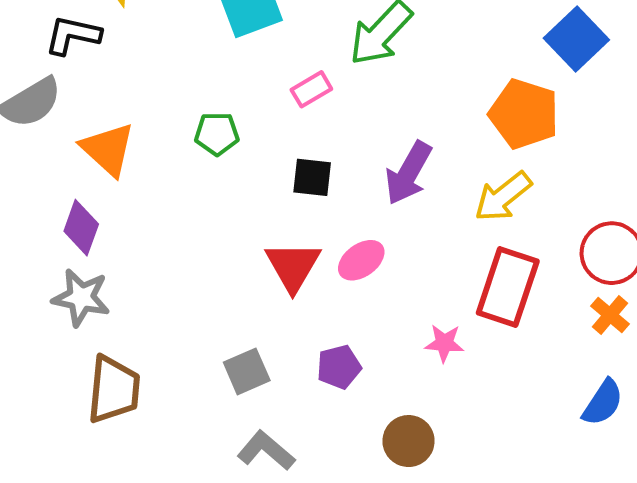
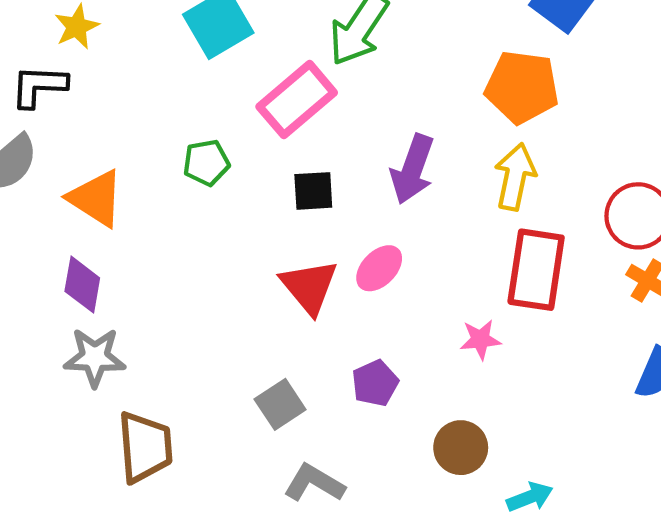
pink rectangle: (311, 89) -> (297, 100), size x1.8
yellow arrow: (503, 197) -> (515, 177), turned 150

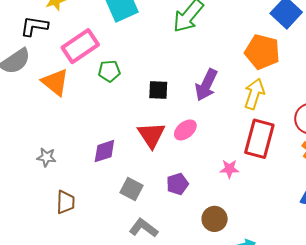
pink rectangle: (297, 100) -> (80, 46), moved
purple diamond: (82, 285) -> (104, 151), moved, turned 56
gray star: (95, 357) -> (46, 157), size x0.7
gray square: (280, 404) -> (131, 189), turned -35
brown trapezoid: (145, 447) -> (65, 202), size x0.7

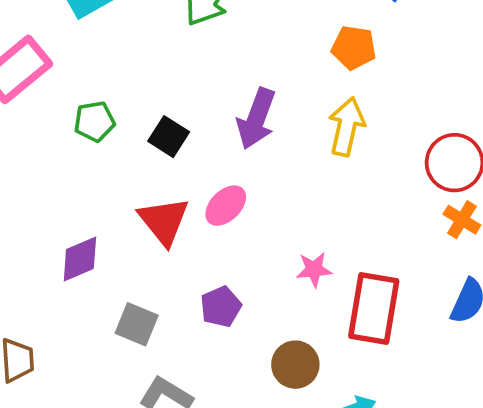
orange pentagon: (262, 52) -> (354, 48), size x0.7
green pentagon: (109, 71) -> (94, 121), moved
black square: (158, 90) -> (169, 137), turned 35
red rectangle: (259, 139) -> (374, 308), moved

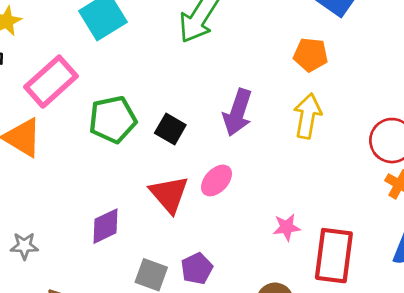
green pentagon: (94, 121) -> (113, 119), size x1.5
purple pentagon: (221, 307) -> (197, 269), moved

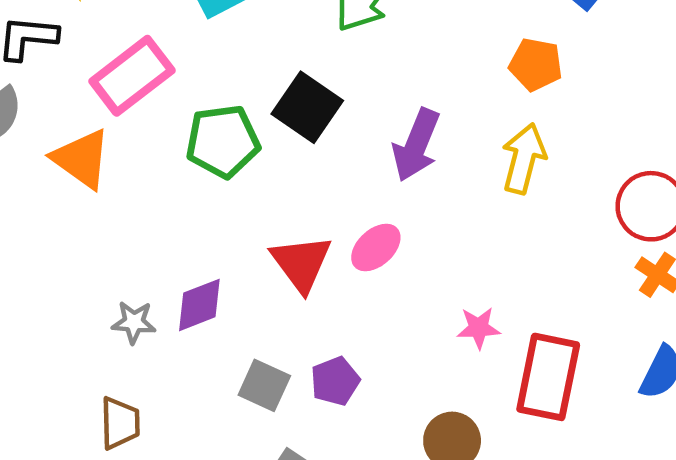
black square: (170, 129) -> (307, 107), moved, size x1.4
gray star: (24, 246) -> (134, 322), moved

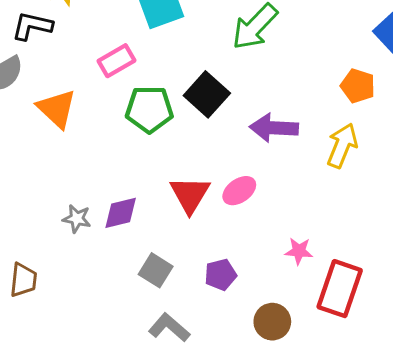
pink rectangle: (132, 76) -> (116, 61), moved, size x0.7
purple arrow: (416, 145) -> (274, 128), turned 63
purple pentagon: (335, 381) -> (221, 275), moved
brown trapezoid: (120, 423) -> (23, 280), moved

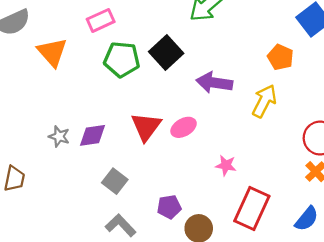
pink star: (299, 251) -> (226, 165), moved
purple pentagon: (221, 275) -> (169, 207), moved

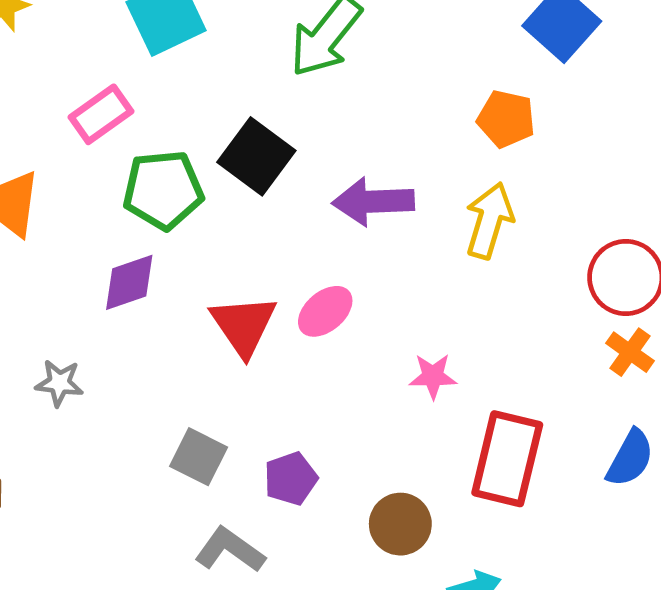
purple diamond: (92, 135) -> (129, 282), moved
purple pentagon: (169, 207) -> (291, 479), moved

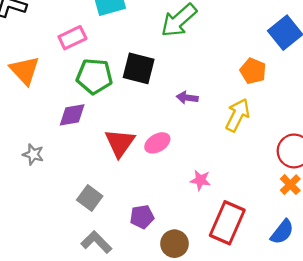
black square: (256, 156) -> (139, 68), turned -32
purple arrow: (373, 202) -> (187, 98), size x0.6
purple pentagon: (291, 479) -> (142, 217), moved

